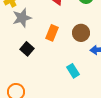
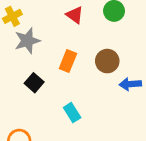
cyan rectangle: (73, 71) -> (72, 113), moved

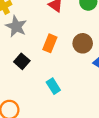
gray star: (27, 41) -> (16, 26), turned -30

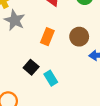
black square: (22, 61) -> (31, 67), moved

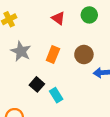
gray star: (15, 20) -> (21, 51), moved

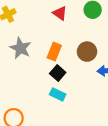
black square: (37, 84) -> (58, 73), moved
cyan rectangle: (56, 95) -> (58, 94), turned -32

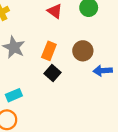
cyan rectangle: (58, 94) -> (14, 95), moved, turned -49

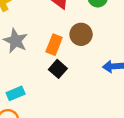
brown circle: (83, 51) -> (81, 34), moved

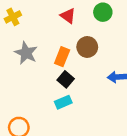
cyan rectangle: (16, 93) -> (63, 102), moved

